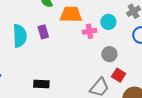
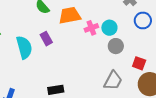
cyan circle: (108, 22) -> (109, 28), moved
red square: (119, 75) -> (139, 63), moved

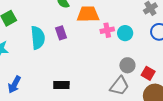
gray circle: (116, 46) -> (127, 65), moved

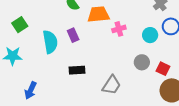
cyan circle: (125, 33) -> (150, 35), moved
black rectangle: (61, 85) -> (77, 70), moved
gray trapezoid: (119, 86) -> (111, 85), moved

